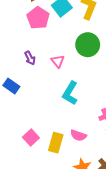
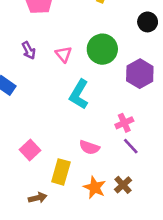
green circle: (88, 45) -> (102, 49), moved
yellow rectangle: (56, 143) -> (61, 172), moved

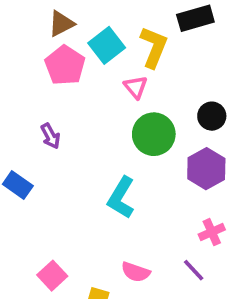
black circle: (148, 22) -> (212, 116), moved
pink triangle: (64, 54) -> (136, 87), moved
pink cross: (124, 123) -> (212, 232), moved

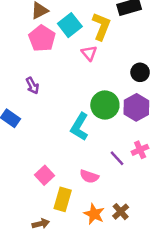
green circle: (154, 134) -> (105, 105), moved
purple line: (194, 270) -> (117, 158), moved
pink square: (52, 276) -> (44, 175), moved

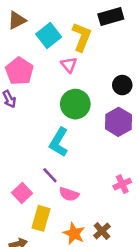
pink pentagon: (42, 38) -> (19, 71), moved
green circle: (105, 105) -> (75, 104), moved
pink cross: (140, 150) -> (122, 184), moved
purple line: (117, 158) -> (50, 175), moved

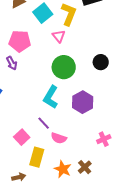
pink pentagon: (19, 71) -> (20, 41), turned -30
black circle: (122, 85) -> (101, 62), moved
purple hexagon: (118, 122) -> (83, 102), moved
pink cross: (122, 184) -> (104, 139), moved

